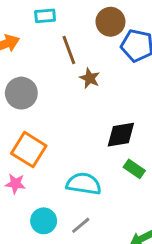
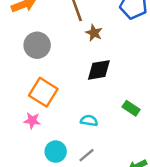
black diamond: (121, 135) -> (99, 70), moved
cyan semicircle: (84, 184) -> (89, 121), size x0.6

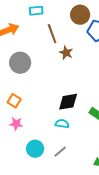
black diamond: (99, 70) -> (68, 102), moved
orange square: (43, 92) -> (14, 101), moved, size x0.6

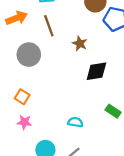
brown line: (52, 34) -> (49, 26), moved
black diamond: (68, 102) -> (96, 71), moved

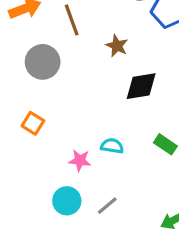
pink star: (24, 122) -> (80, 160), moved
cyan semicircle: (75, 122) -> (112, 146), moved

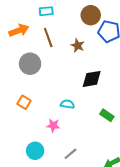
brown star: (117, 46) -> (78, 46), moved
cyan semicircle: (112, 146) -> (67, 104), moved
cyan circle: (67, 201) -> (35, 151), moved

